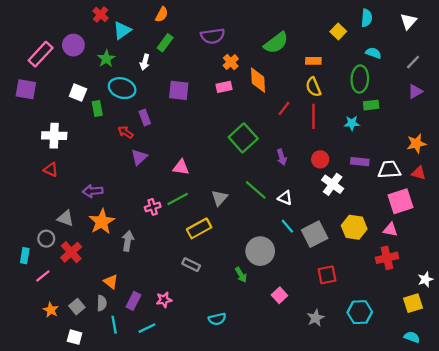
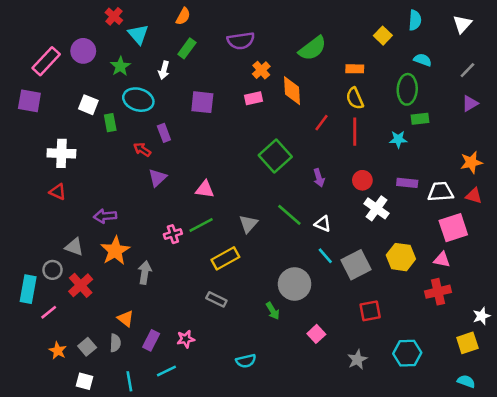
cyan triangle: (122, 30) -> (138, 34), turned -36
cyan rectangle: (25, 256) -> (28, 289), size x1.5
cyan line: (114, 325) -> (129, 381), moved

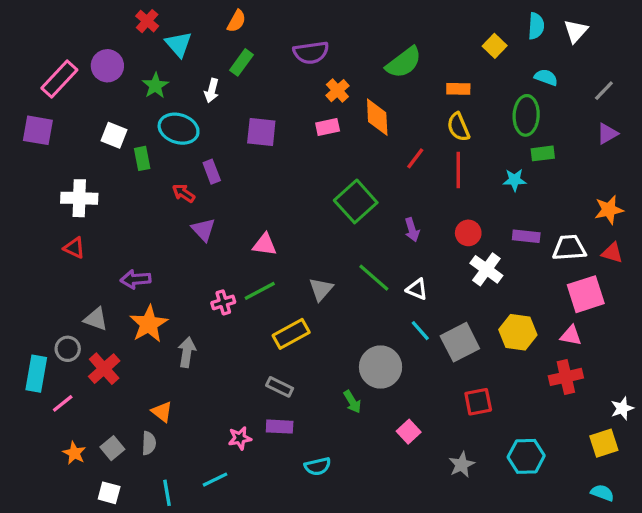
white triangle: (462, 24) -> (576, 31), moved
purple triangle: (158, 178) -> (203, 230), turned -30
purple rectangle: (151, 340) -> (280, 427), moved, turned 66

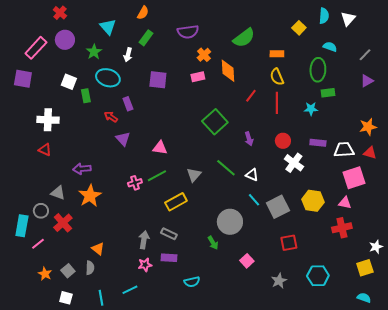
red cross: (147, 21) -> (60, 13), moved
gray arrow: (187, 352) -> (144, 240), moved

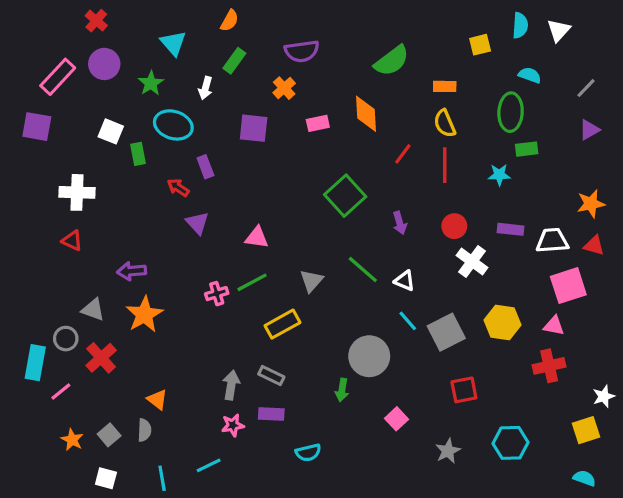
yellow square: (299, 28) -> (480, 45), turned 32
orange cross: (204, 55) -> (284, 88), moved
green arrow: (213, 243) -> (342, 390), turned 40

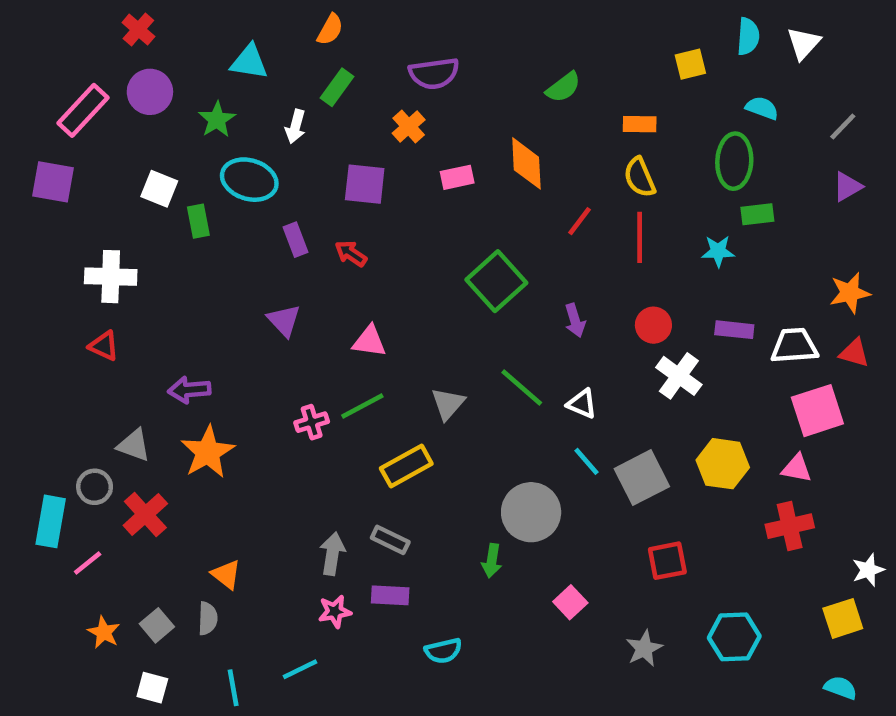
cyan triangle: (173, 43) -> (249, 62), turned -40
green semicircle: (392, 61) -> (563, 87), size x0.7
red arrow: (178, 188) -> (351, 254), moved

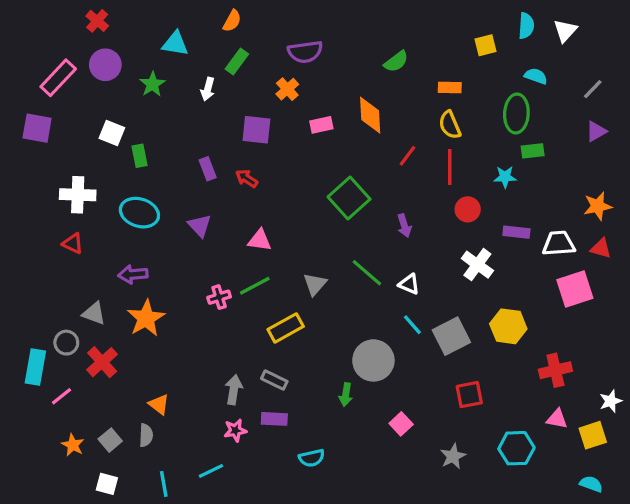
cyan ellipse: (249, 180) -> (139, 213), moved
red circle: (653, 325) -> (468, 209), moved
pink triangle: (797, 468) -> (557, 419), moved

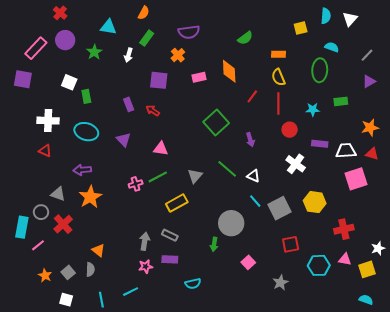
green rectangle: (533, 151) -> (341, 101), moved
cyan hexagon: (516, 448) -> (319, 265), moved

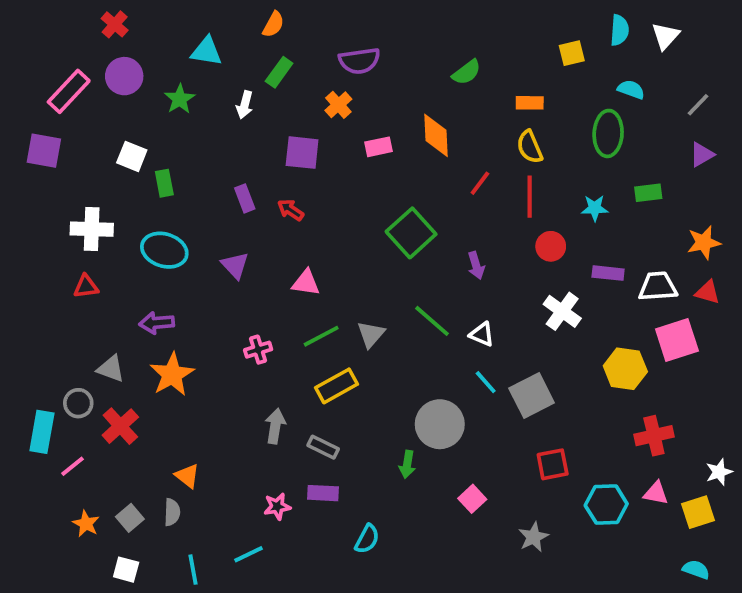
red triangle: (45, 151) -> (86, 286), turned -32
green line: (158, 177) -> (321, 336), moved
yellow hexagon: (315, 202) -> (625, 369), moved
gray arrow: (145, 241) -> (275, 426), moved
cyan semicircle: (193, 284) -> (367, 539), turned -49

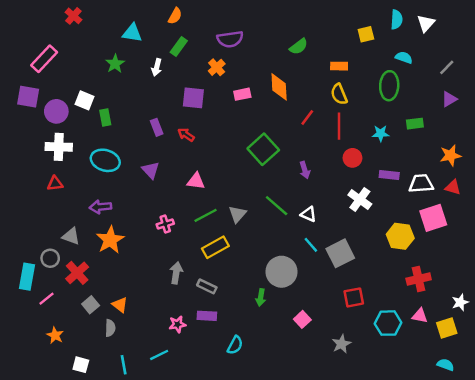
purple circle: (124, 76) -> (56, 111), moved
gray square: (130, 518) -> (91, 305), moved

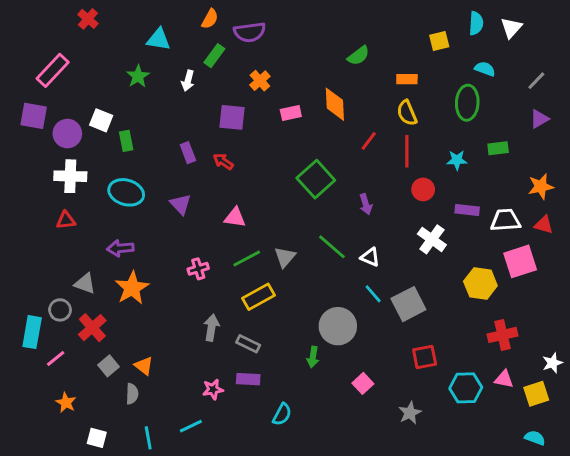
purple semicircle: (230, 39) -> (250, 32), moved

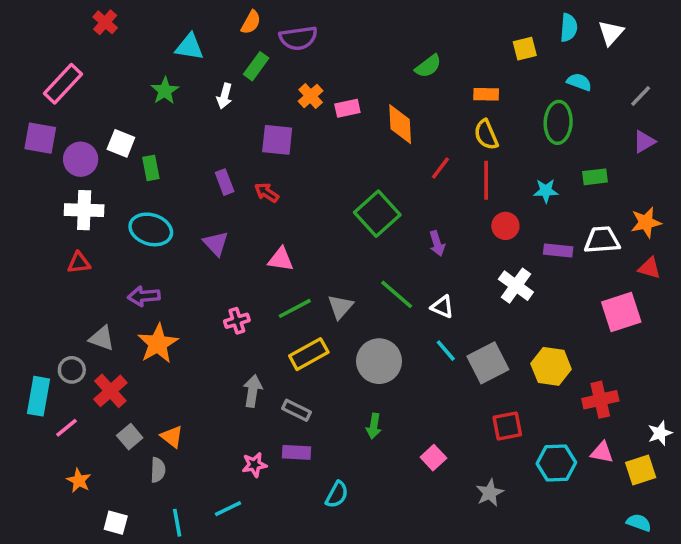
pink rectangle: (291, 113) -> (347, 108), moved
white trapezoid: (505, 220) -> (602, 240), moved
yellow hexagon: (480, 284) -> (551, 366), moved
gray circle: (338, 326) -> (379, 361), moved

